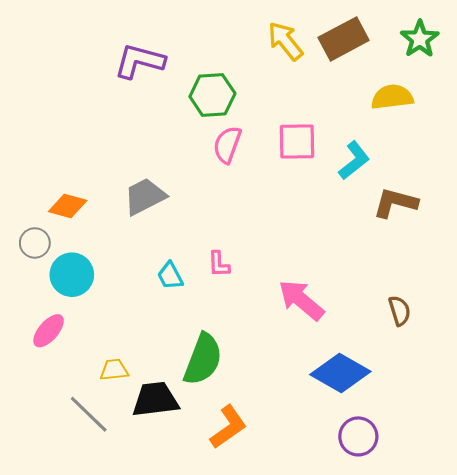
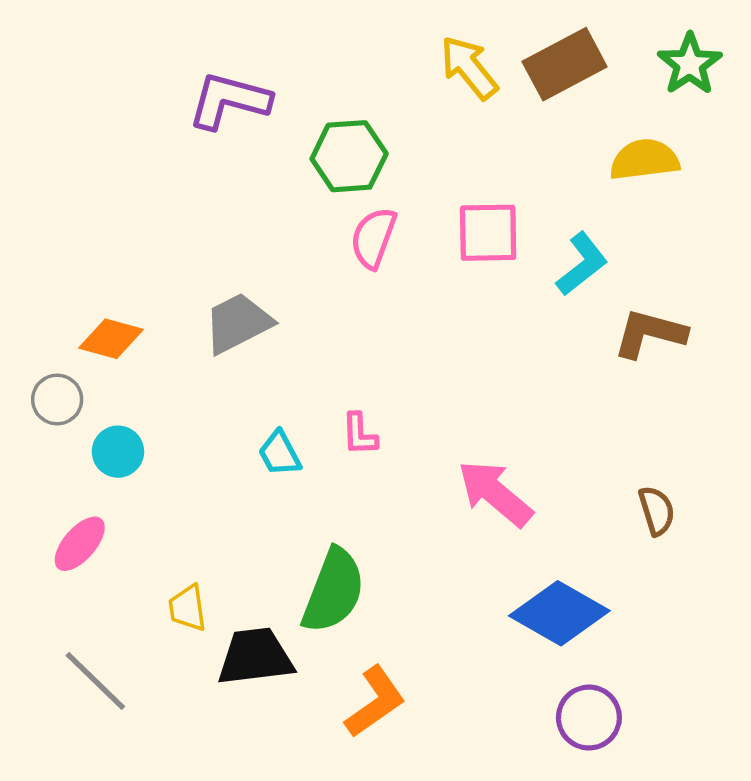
cyan circle: (72, 275) -> (118, 452), size x0.7
yellow trapezoid: (114, 370) -> (187, 608), turned -92
gray line: (89, 414) -> (95, 681), moved

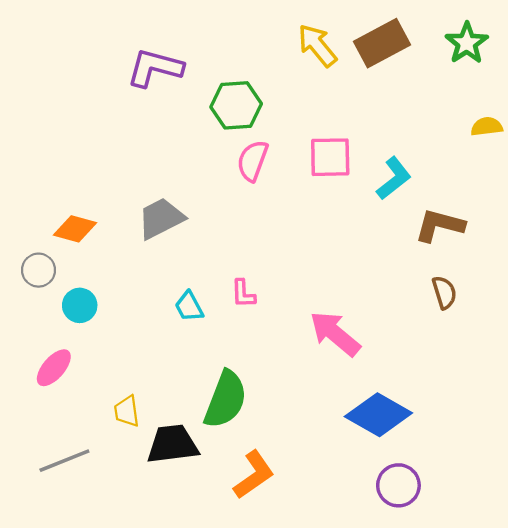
yellow semicircle: (645, 160) -> (487, 127), moved, size x0.7
brown semicircle: (657, 511) -> (444, 292), moved
gray line: (95, 681) -> (64, 461), turned -66

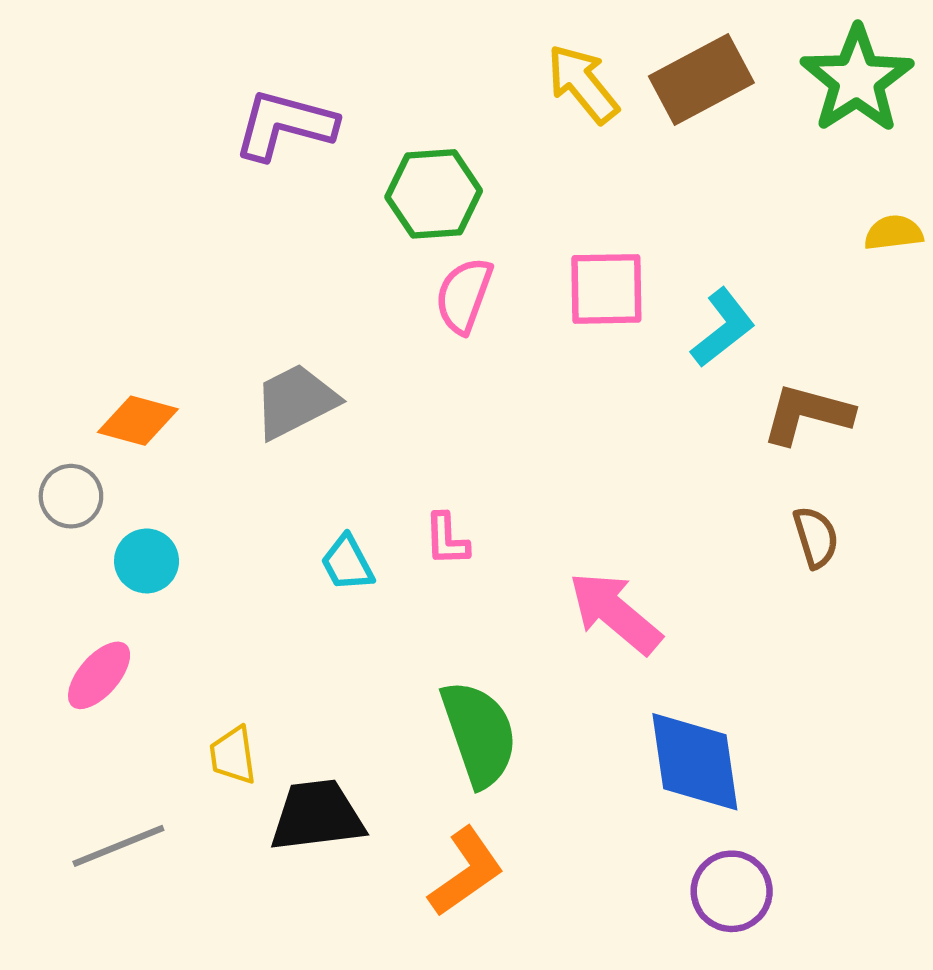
green star: (467, 43) -> (857, 79), size x1.4
green semicircle: (226, 399) -> (479, 734), moved, turned -40
blue diamond: (378, 415) -> (695, 762), turned 52

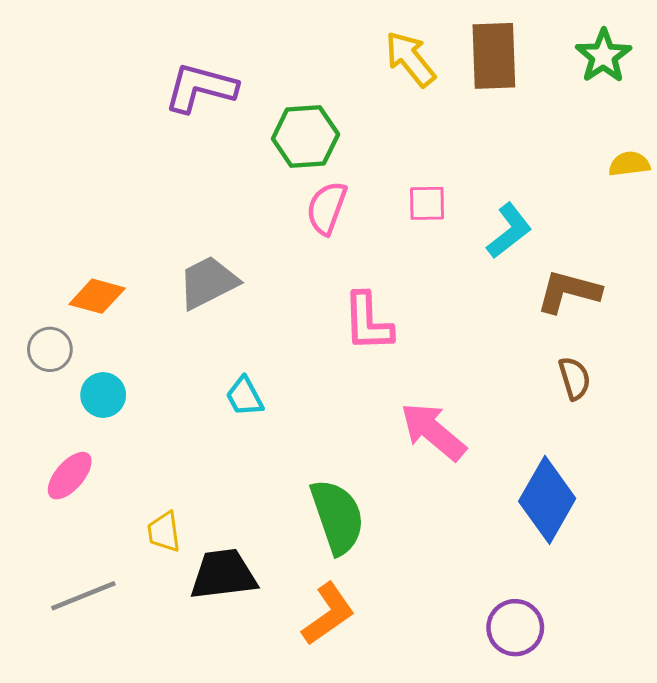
brown rectangle: (701, 79) -> (494, 56), turned -64
green star: (857, 79) -> (603, 56), size x0.7
pink square: (606, 289) -> (427, 203), size x0.7
pink L-shape: (447, 539) -> (368, 322), moved, size x1.6
blue diamond: (695, 762) -> (547, 500), moved, turned 38

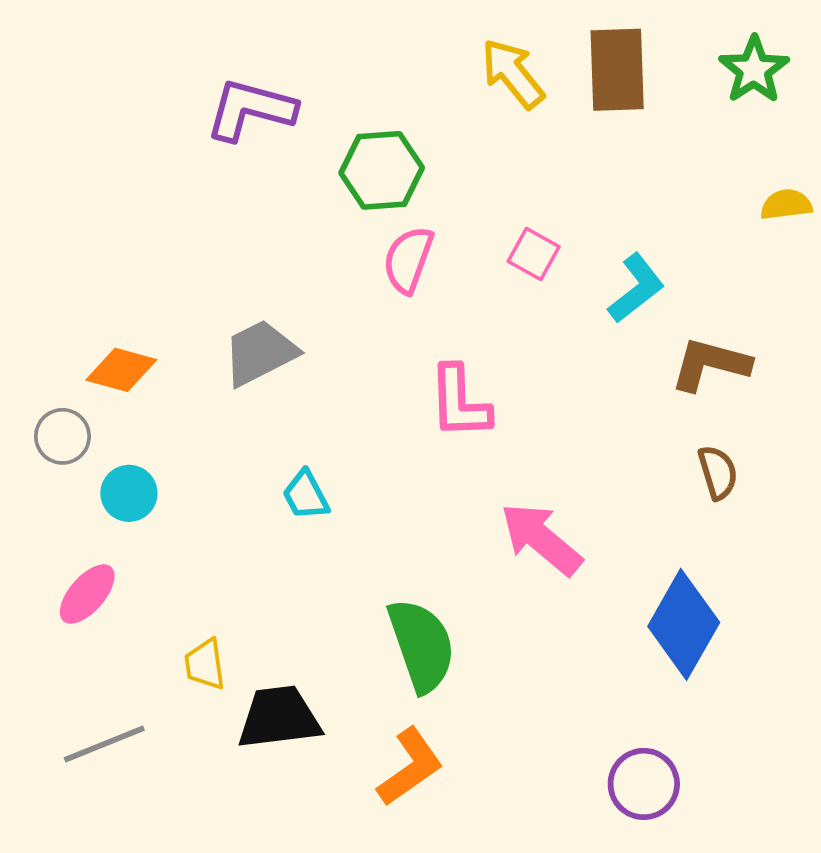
pink square: (427, 203) -> (534, 254), turned 30

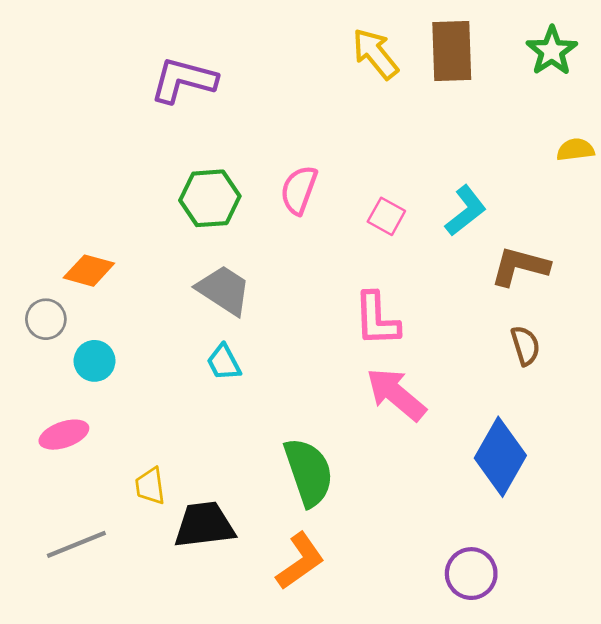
green hexagon: (382, 170) -> (210, 198), moved
pink square: (534, 254) -> (386, 216), moved
gray trapezoid: (260, 353) -> (224, 290), moved, turned 60
pink L-shape: (460, 402) -> (377, 319), moved
pink ellipse: (87, 594) -> (64, 435), turned 30

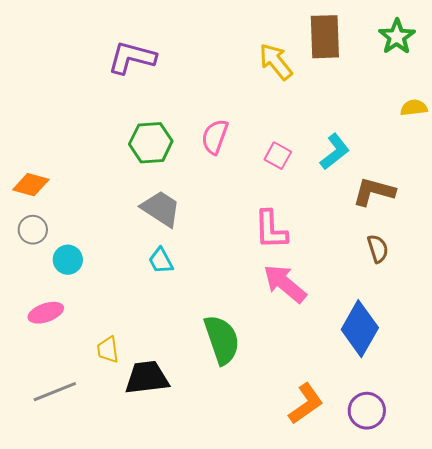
yellow arrow: (375, 54) -> (276, 62), moved
orange diamond: (89, 271) -> (31, 185), moved
orange L-shape: (300, 561) -> (306, 404), moved
purple circle: (471, 574) -> (367, 411), moved

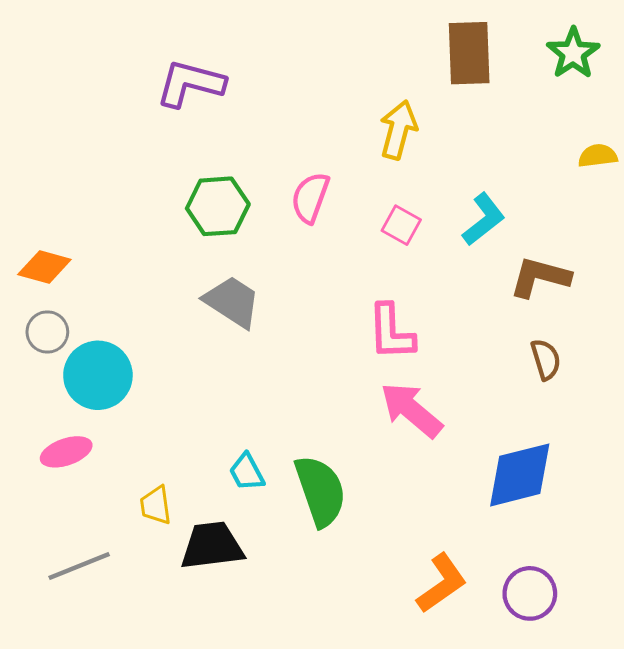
yellow arrow: (276, 62) -> (398, 130), moved, turned 54
cyan circle: (68, 260) -> (98, 375), size x1.6
cyan trapezoid: (161, 261) -> (247, 472), moved
blue diamond: (360, 329) -> (520, 475), turned 46

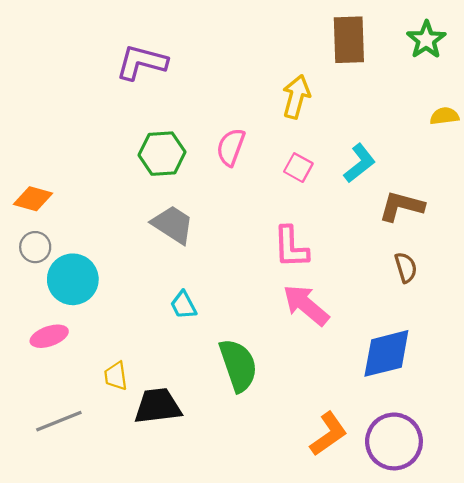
cyan trapezoid: (247, 472) -> (183, 305), moved
purple circle: (530, 593) -> (394, 441), size x1.4

